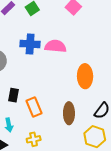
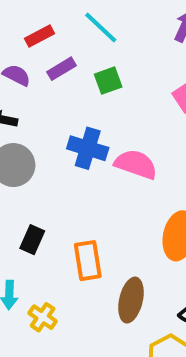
orange rectangle: (34, 107) -> (88, 261), moved
yellow cross: (34, 139) -> (43, 317), moved, turned 32

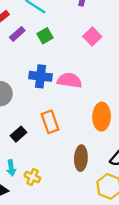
black rectangle: (32, 240) -> (18, 134), turned 35
orange rectangle: (88, 261) -> (50, 122), moved

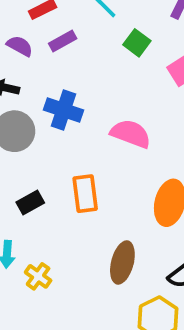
green square: (45, 36) -> (137, 43), moved, turned -35
blue cross: (40, 76) -> (64, 110), moved

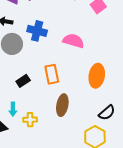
brown ellipse: (122, 262) -> (62, 105), moved
yellow cross: (38, 276) -> (30, 120), turned -32

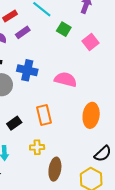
brown ellipse: (62, 105) -> (55, 169), moved
yellow cross: (30, 120) -> (37, 147), moved

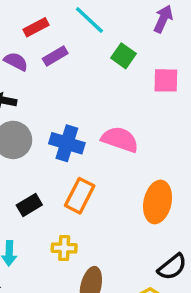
pink square: (90, 42) -> (166, 80), turned 35
blue cross: (27, 70) -> (67, 143), moved
orange rectangle: (44, 115) -> (80, 196), turned 36

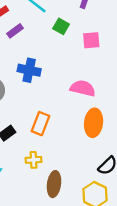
pink semicircle: (120, 139) -> (83, 88), moved
blue cross: (67, 143) -> (29, 70), moved

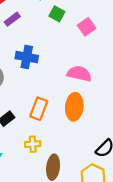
pink square: (91, 40) -> (87, 27), turned -30
orange ellipse: (94, 123) -> (74, 107), moved

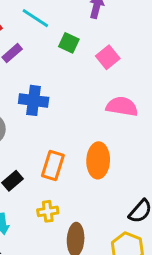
pink semicircle: (79, 74) -> (122, 106), moved

